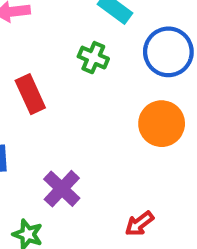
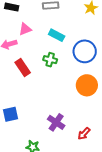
red rectangle: (30, 94) -> (23, 67), moved
purple cross: (62, 189) -> (56, 122), moved

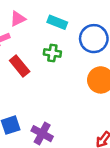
purple cross: (56, 122) -> (42, 134), moved

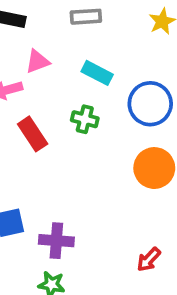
purple cross: (42, 134) -> (56, 241), turned -30

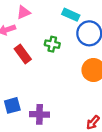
cyan rectangle: (97, 73) -> (71, 15), moved

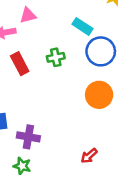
green cross: (52, 44) -> (56, 57), turned -32

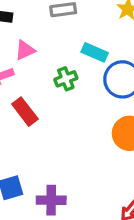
green cross: (56, 57) -> (66, 79), moved

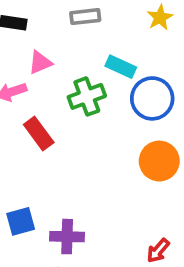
green cross: (66, 79) -> (87, 96), size x1.4

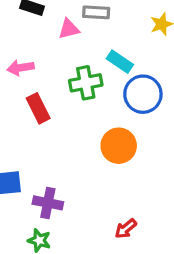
pink triangle: (40, 63) -> (69, 29), moved
orange circle: (159, 161) -> (119, 146), moved

